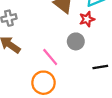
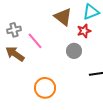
pink line: (50, 57) -> (35, 41), moved

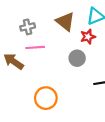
gray cross: (14, 30) -> (28, 27), moved
pink line: (35, 41) -> (35, 47), turned -54

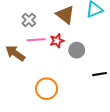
gray cross: (28, 27) -> (29, 20), turned -32
red star: (88, 37) -> (57, 41), moved

